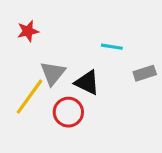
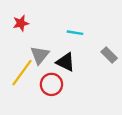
cyan line: (112, 47) -> (75, 33), moved
gray rectangle: (145, 73) -> (109, 55), turned 63

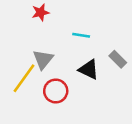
red star: (21, 23) -> (41, 12), moved
black triangle: (66, 62) -> (89, 69), moved

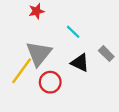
cyan line: (81, 35) -> (73, 32), turned 35
gray triangle: (43, 59) -> (39, 54), size x1.4

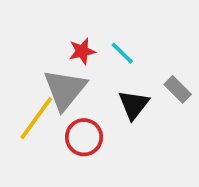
red star: (36, 11) -> (82, 51), moved
black triangle: (80, 63) -> (134, 105), turned 42

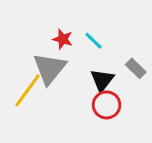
red star: (82, 51) -> (63, 39), turned 30
red circle: (84, 137) -> (107, 105), moved

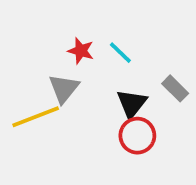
gray triangle: (50, 68) -> (64, 88), size x0.7
yellow line: (28, 90) -> (36, 117), turned 33

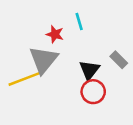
cyan line: (120, 53) -> (79, 21), moved, turned 30
gray triangle: (64, 88) -> (43, 60), size x1.4

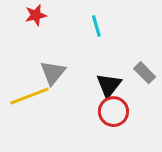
red star: (55, 34) -> (36, 15), moved, turned -30
gray triangle: (43, 60) -> (53, 73), size x0.7

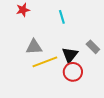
gray triangle: (53, 73) -> (34, 47), turned 48
yellow line: (30, 96) -> (45, 62), moved

